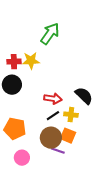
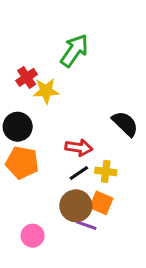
red cross: (14, 62) -> (27, 77), moved, turned -32
black semicircle: (84, 96) -> (125, 124), moved
orange pentagon: (15, 129) -> (22, 163), moved

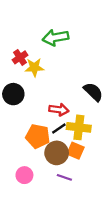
green arrow: (74, 51) -> (56, 37), turned -135
orange pentagon: (22, 163) -> (38, 136), moved
yellow cross: (106, 171) -> (79, 127), size x1.5
purple line: (86, 225) -> (64, 177), moved

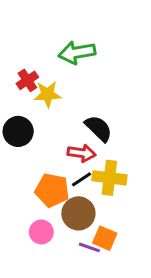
black semicircle: (93, 92) -> (99, 128), moved
orange square: (75, 151) -> (105, 238), moved
pink circle: (24, 175) -> (41, 232), moved

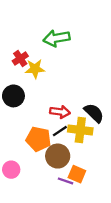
black semicircle: (99, 128) -> (94, 113), moved
pink circle: (41, 232) -> (11, 170), moved

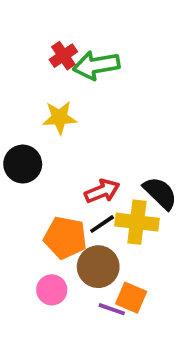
red cross: (20, 59) -> (63, 56), moved
red arrow: (60, 112) -> (102, 191), turned -30
pink circle: (11, 170) -> (52, 290), moved

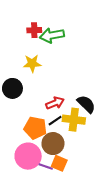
red cross: (63, 56) -> (34, 30), turned 32
pink circle: (52, 290) -> (28, 156), size x1.6
orange square: (131, 298) -> (59, 163), moved
purple line: (112, 309) -> (46, 166), moved

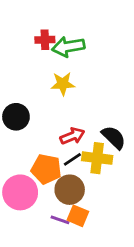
yellow star: (32, 63) -> (63, 84), moved
pink circle: (28, 156) -> (20, 192), moved

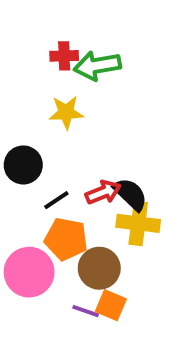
yellow star: (63, 84) -> (66, 112), moved
black semicircle: (114, 137) -> (130, 194), moved
black line: (72, 159) -> (56, 200), moved

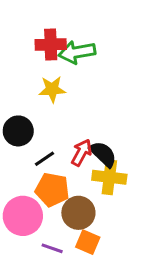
red cross: (64, 56) -> (51, 44), size x1.4
red arrow: (103, 192) -> (82, 153), turned -40
purple line: (86, 311) -> (52, 248), moved

